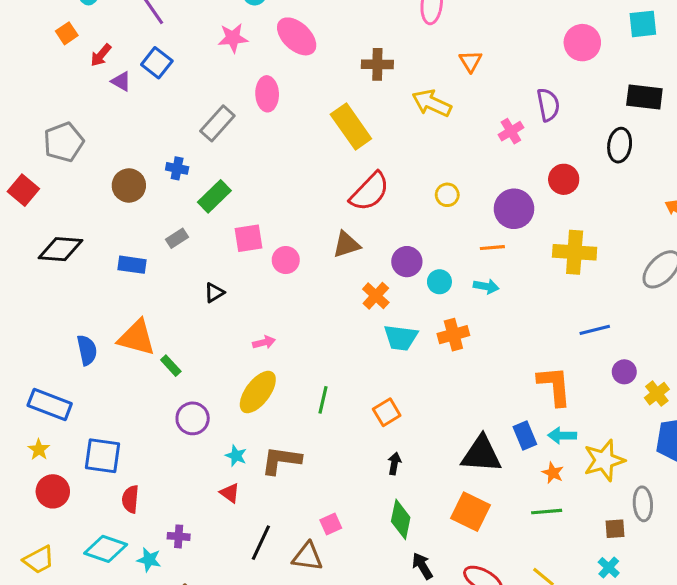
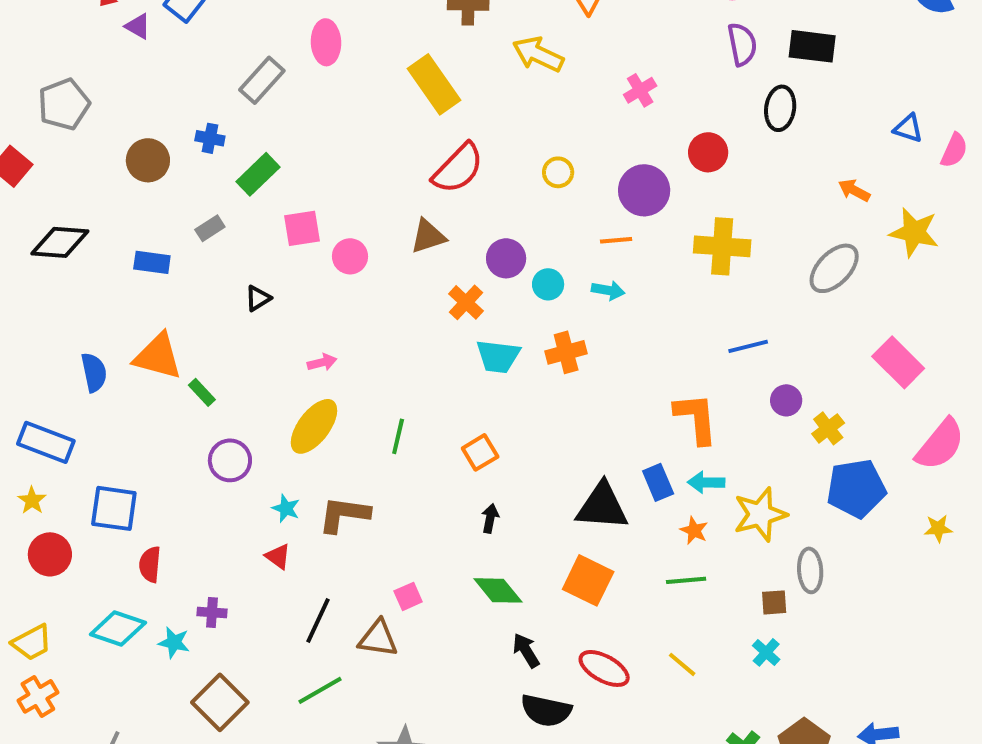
purple semicircle: (548, 105) -> (742, 44), moved
green diamond: (401, 519) -> (498, 590), turned -51

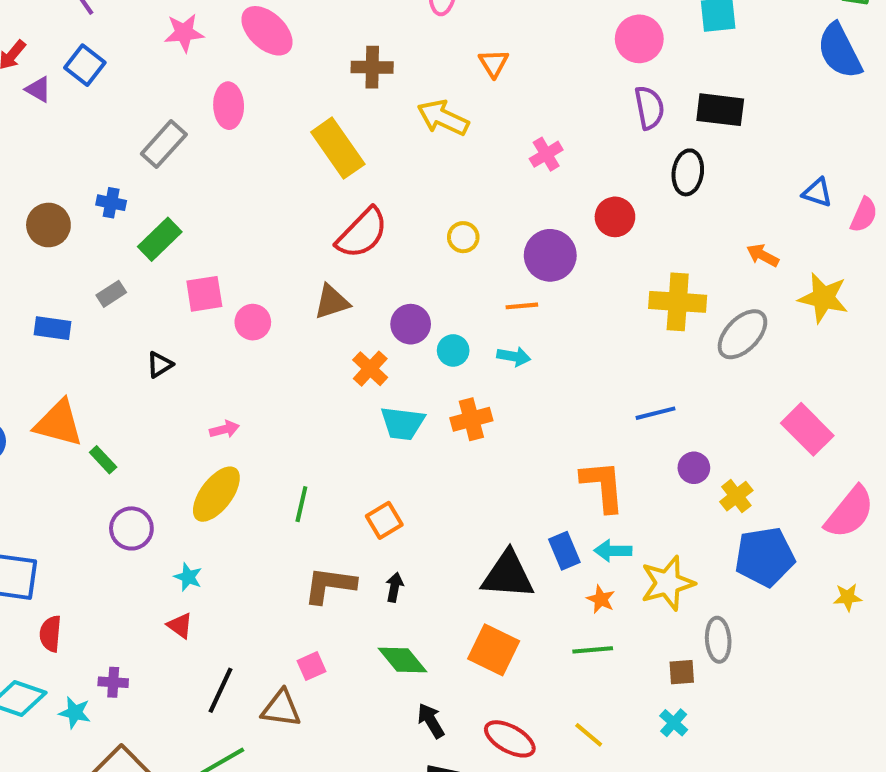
yellow cross: (722, 246) -> (678, 302), moved
brown L-shape: (344, 514) -> (330, 585), moved

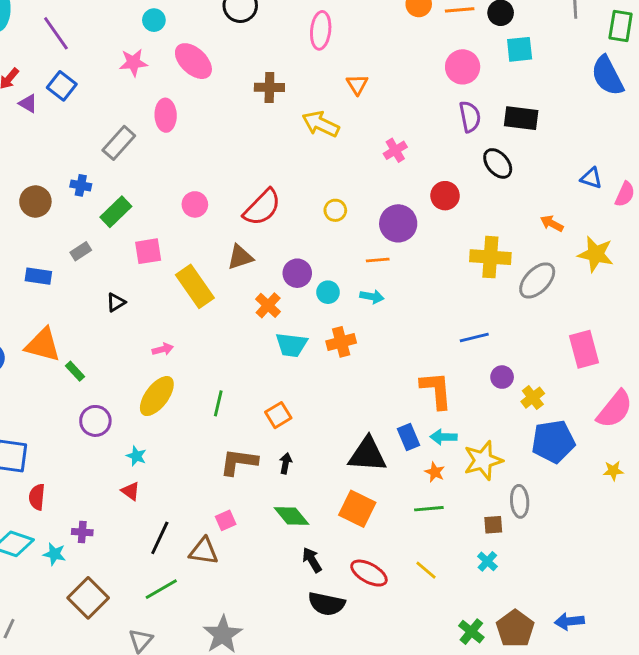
yellow rectangle: (338, 148) -> (195, 286), moved
black ellipse: (688, 172) -> (498, 163), turned -48
pink circle: (253, 322) -> (195, 204), moved
pink rectangle: (807, 429) -> (584, 349), turned 30

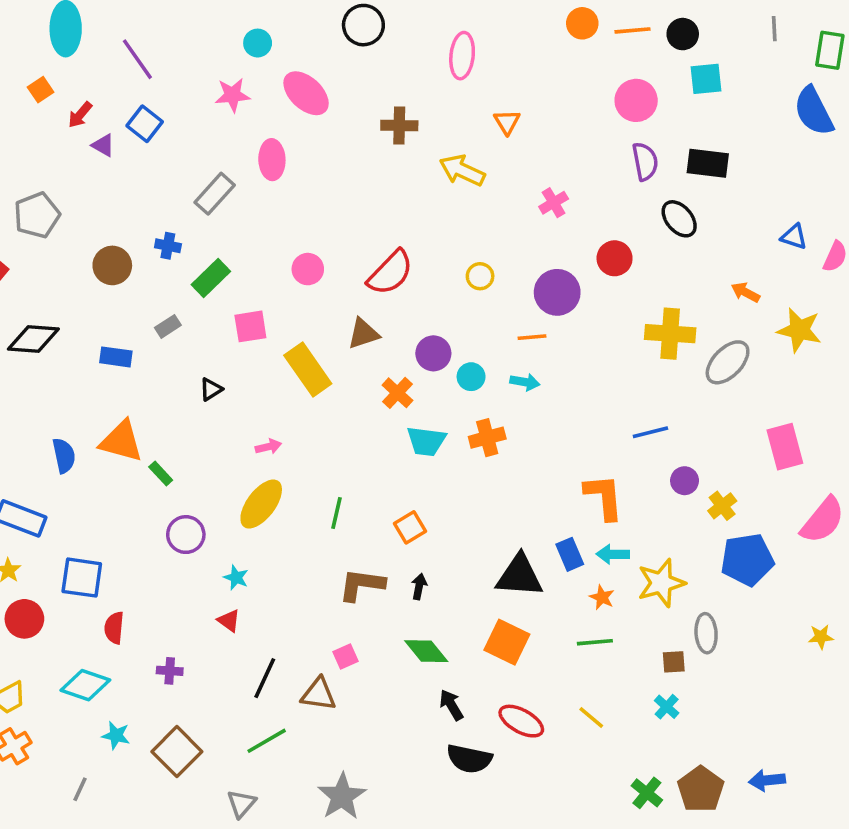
yellow star: (613, 471) -> (821, 637), moved
cyan star: (54, 554) -> (116, 735), moved

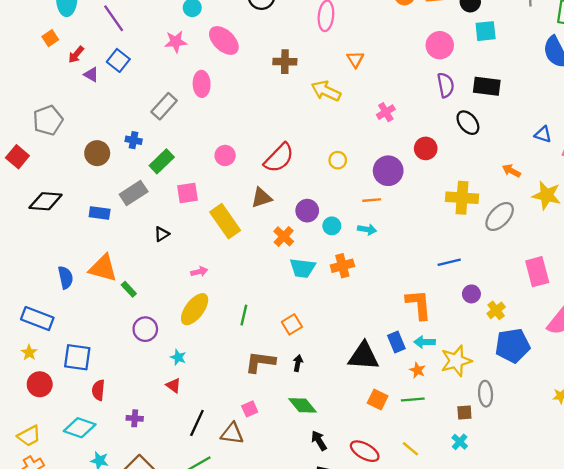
gray rectangle: (168, 326) -> (134, 193), size x1.6
orange square: (507, 642) -> (378, 400), moved, size x0.7

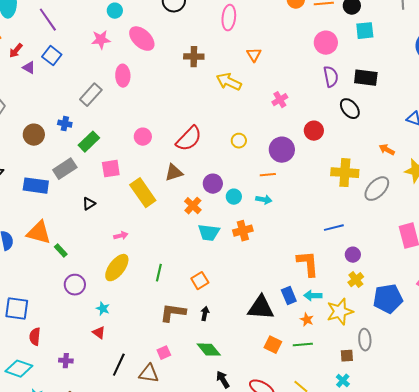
blue rectangle: (100, 213) -> (36, 186), size x1.4
yellow cross: (496, 310) -> (356, 280), moved

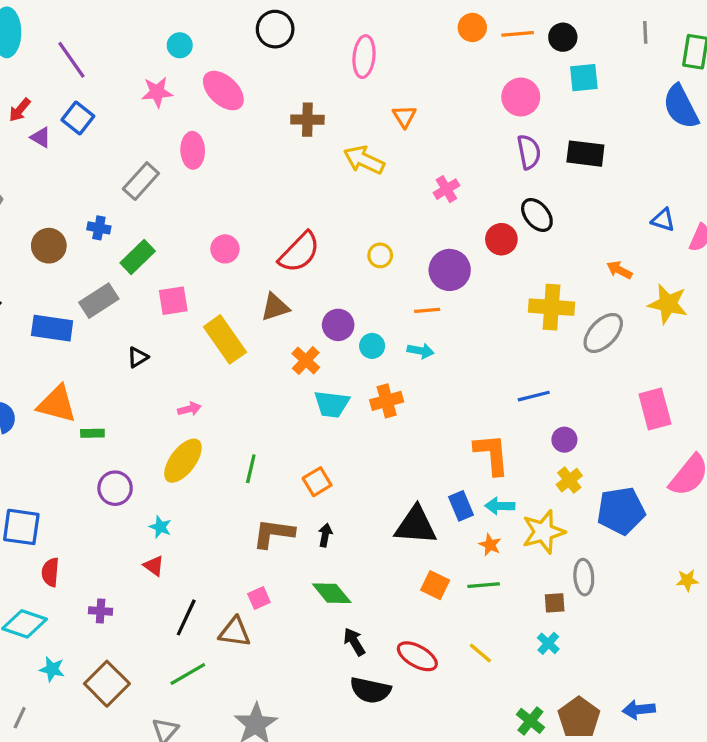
black ellipse: (350, 109) -> (537, 215), moved
green rectangle: (61, 251) -> (92, 433), turned -48

